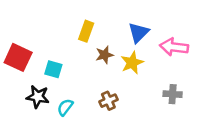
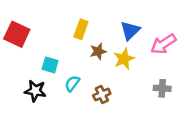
pink arrow: (174, 47) -> (163, 44), turned -40
red square: (18, 57) -> (17, 34), moved
cyan semicircle: (65, 107) -> (72, 83), moved

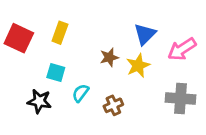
yellow rectangle: (81, 29) -> (60, 33), moved
gray cross: (162, 88) -> (181, 98), size x1.5

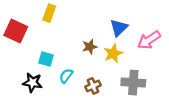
yellow rectangle: (60, 33) -> (49, 13), moved
gray cross: (181, 98) -> (133, 83), moved

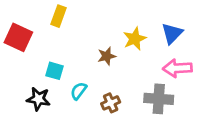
blue triangle: (119, 28) -> (172, 33), moved
pink arrow: (149, 40) -> (177, 68), moved, turned 30
yellow star: (113, 53) -> (135, 39), moved

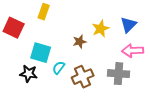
cyan square: (54, 71) -> (41, 53), size x1.5
brown cross: (111, 103) -> (83, 77), size x1.5

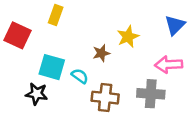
blue triangle: (129, 25) -> (175, 25), moved
cyan semicircle: (59, 68) -> (80, 76), moved, turned 88
brown cross: (83, 77) -> (105, 98), turned 30

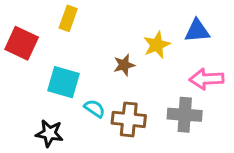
blue triangle: (175, 25) -> (197, 31), moved, turned 40
cyan semicircle: (80, 76) -> (95, 109), moved
black star: (37, 94) -> (50, 133), moved

